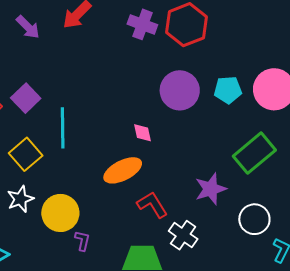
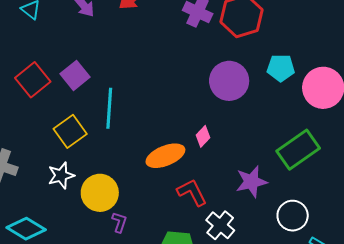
cyan pentagon: (228, 90) -> (281, 68), moved
pink diamond: (142, 133) -> (203, 136), moved, turned 50

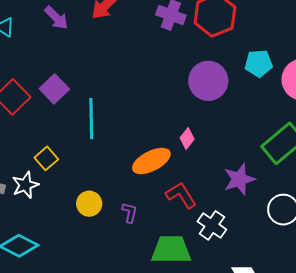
yellow square: (70, 131) -> (46, 158), moved, size x0.7
white star: (61, 175) -> (25, 185), moved
yellow circle: (100, 193) -> (89, 204), size x0.7
purple L-shape: (119, 222) -> (130, 213), moved

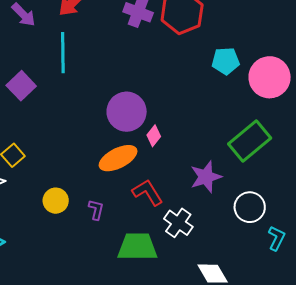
purple circle: (208, 81) -> (127, 112), moved
cyan line: (91, 119) -> (63, 53), moved

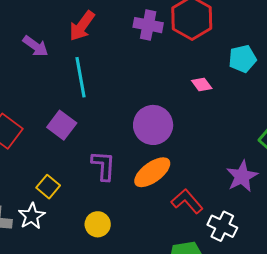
purple square: (21, 86) -> (62, 125), moved
pink diamond: (154, 136) -> (202, 85), moved, turned -65
purple L-shape: (96, 210) -> (103, 166), moved, size x1.5

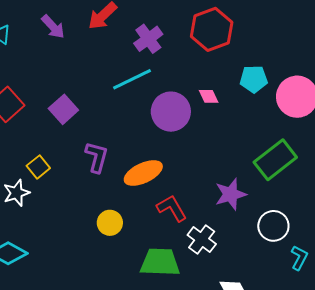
purple cross: (148, 25) -> (148, 39), moved, turned 32
cyan line: (81, 77) -> (132, 79), moved, turned 63
purple circle: (153, 125) -> (171, 112), moved
yellow circle: (98, 224) -> (110, 223), moved

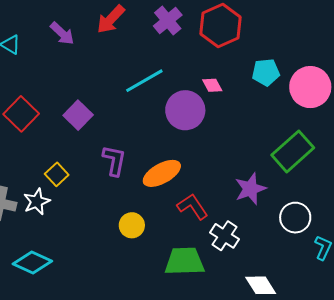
purple cross: (148, 39) -> (168, 21), moved
pink diamond: (209, 96) -> (212, 85), moved

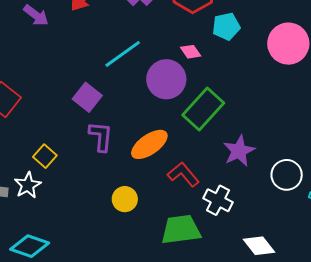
cyan pentagon: (266, 72) -> (226, 26), moved
purple square: (78, 115) -> (87, 97), moved
green rectangle: (293, 151) -> (203, 109), moved

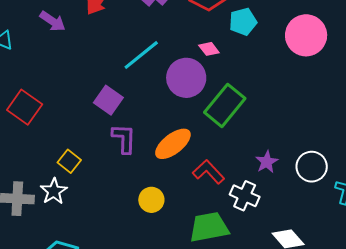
purple star: (239, 151) -> (267, 162), moved, size x0.7

